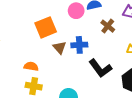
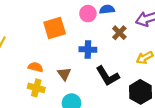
brown triangle: (60, 47) -> (64, 74), moved

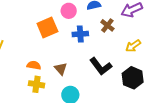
pink circle: (88, 14) -> (69, 11), moved
blue cross: (88, 50) -> (80, 34), moved

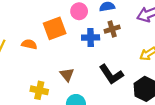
brown cross: (107, 25) -> (112, 29), moved, turned 32
orange semicircle: (34, 65) -> (29, 44), moved

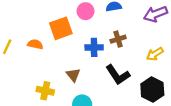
brown cross: (112, 29) -> (118, 39), moved
blue cross: (91, 37) -> (94, 47), moved

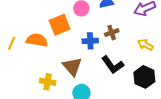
orange semicircle: (35, 44) -> (37, 40), size x1.5
yellow arrow: (155, 54) -> (145, 45), turned 63
brown triangle: (73, 75) -> (72, 66), size x1.5

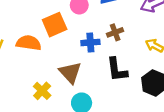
black L-shape: (113, 65) -> (117, 70), turned 30
yellow cross: (48, 82) -> (42, 91), turned 35

